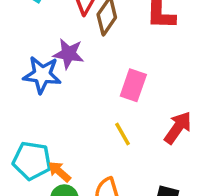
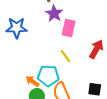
purple star: (68, 54) -> (54, 13), moved, turned 30
cyan pentagon: (32, 161) -> (48, 76), moved

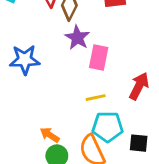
yellow line: (66, 56) -> (96, 98), turned -64
cyan pentagon: (48, 76) -> (108, 127), moved

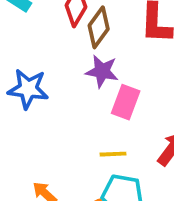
purple star: (77, 38) -> (102, 71), turned -30

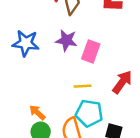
purple star: (102, 71) -> (66, 40), moved

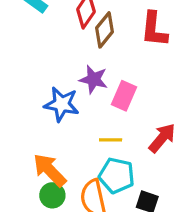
blue star: (26, 43) -> (62, 104), moved
orange arrow: (37, 112) -> (50, 170), size x1.6

